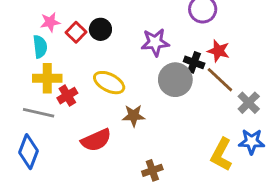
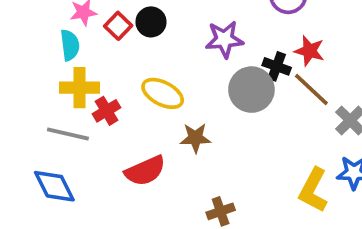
blue diamond: (29, 152) -> (54, 186), turned -48

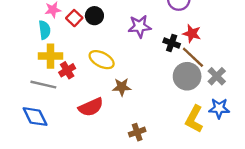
gray circle: (251, 90) -> (187, 76), moved

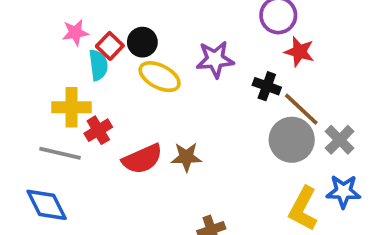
cyan semicircle: (45, 30) -> (98, 65), moved
red star: (192, 33) -> (299, 52), moved
yellow ellipse: (102, 60) -> (160, 77), moved
red semicircle: (91, 107) -> (142, 159), moved

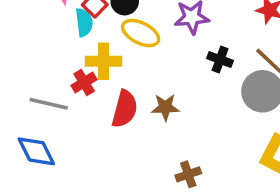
black cross: (267, 86) -> (220, 60), moved
yellow cross: (71, 107) -> (103, 61), moved
red semicircle: (142, 159) -> (125, 109), turned -51

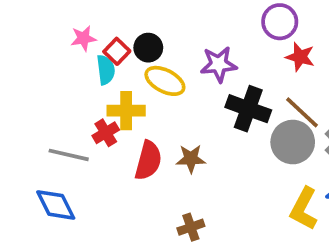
black cross: (220, 60) -> (248, 109), size x1.6
brown cross: (188, 174) -> (191, 227), moved

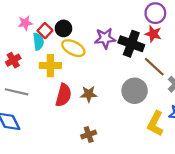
purple circle: (280, 22) -> (155, 13), moved
black cross: (248, 109) -> (131, 44), moved
red cross: (106, 133) -> (13, 60), moved
gray circle: (293, 142) -> (135, 91), moved

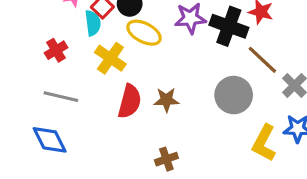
yellow cross: (50, 66) -> (110, 58), turned 35

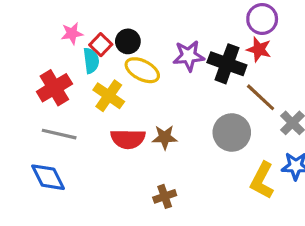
red cross: (56, 50) -> (54, 88), size x1.5
red semicircle: (130, 101) -> (128, 139), turned 76

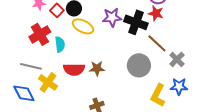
cyan semicircle: (91, 61) -> (60, 44), moved
red cross: (54, 88) -> (40, 34), moved
yellow cross: (109, 96) -> (48, 82), moved

